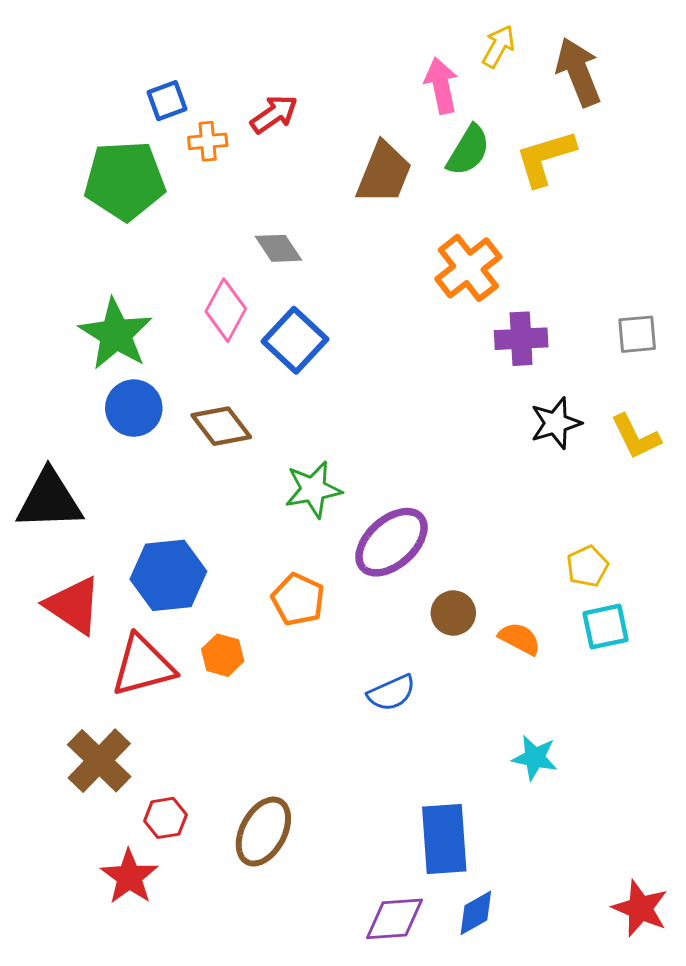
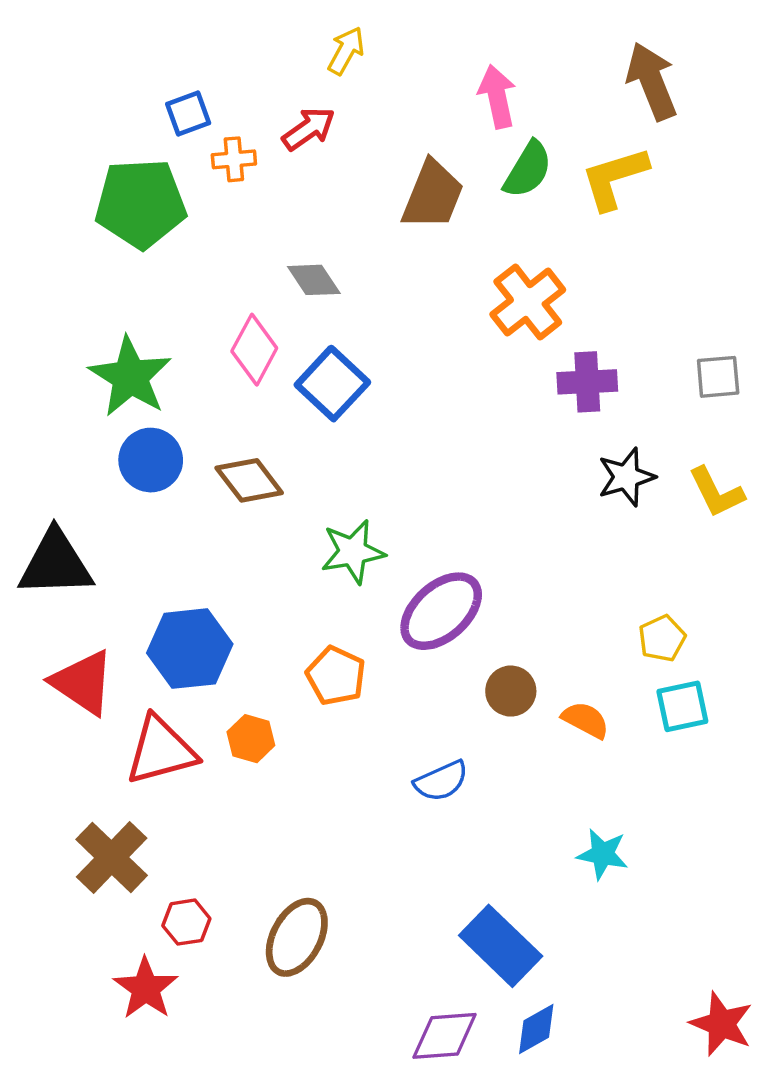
yellow arrow: (498, 46) -> (346, 51), moved
blue rectangle: (444, 839) -> (501, 946), turned -42

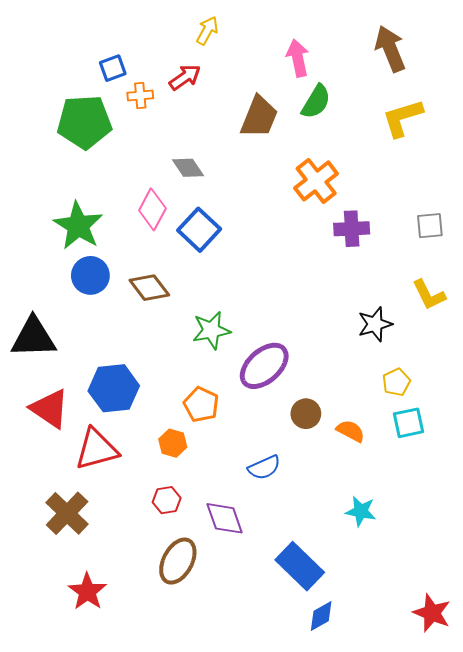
yellow L-shape: (614, 178) -> (402, 118), moved
black star: (626, 477) -> (375, 324), moved
orange hexagon: (251, 739) -> (173, 443), moved
red hexagon: (186, 922) -> (167, 500), moved
purple diamond: (445, 1036) -> (225, 518), moved, turned 75

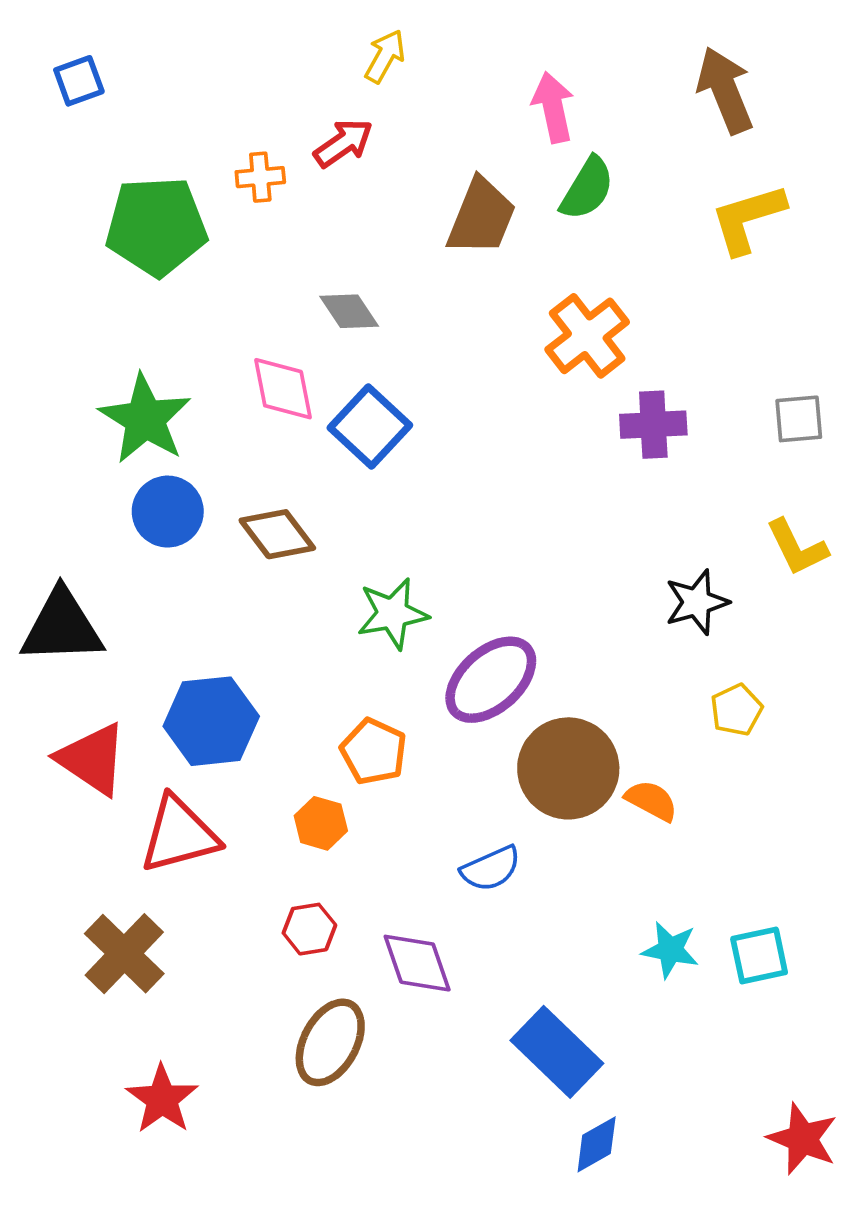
blue square: (113, 68) -> (79, 81), moved
pink diamond: (152, 209) -> (283, 389), turned -39
brown circle: (306, 414) -> (568, 768), size x1.8
cyan square: (409, 423) -> (759, 956), moved

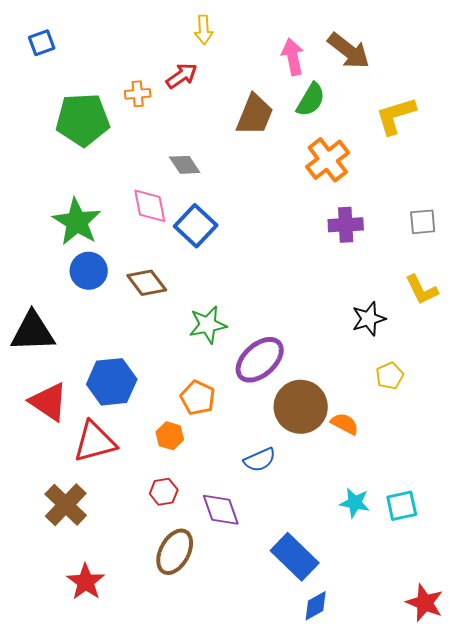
yellow arrow: (385, 56) -> (204, 30), turned 148
brown arrow: (725, 90) -> (349, 51), moved, turned 150
orange cross: (587, 336) -> (328, 160), moved

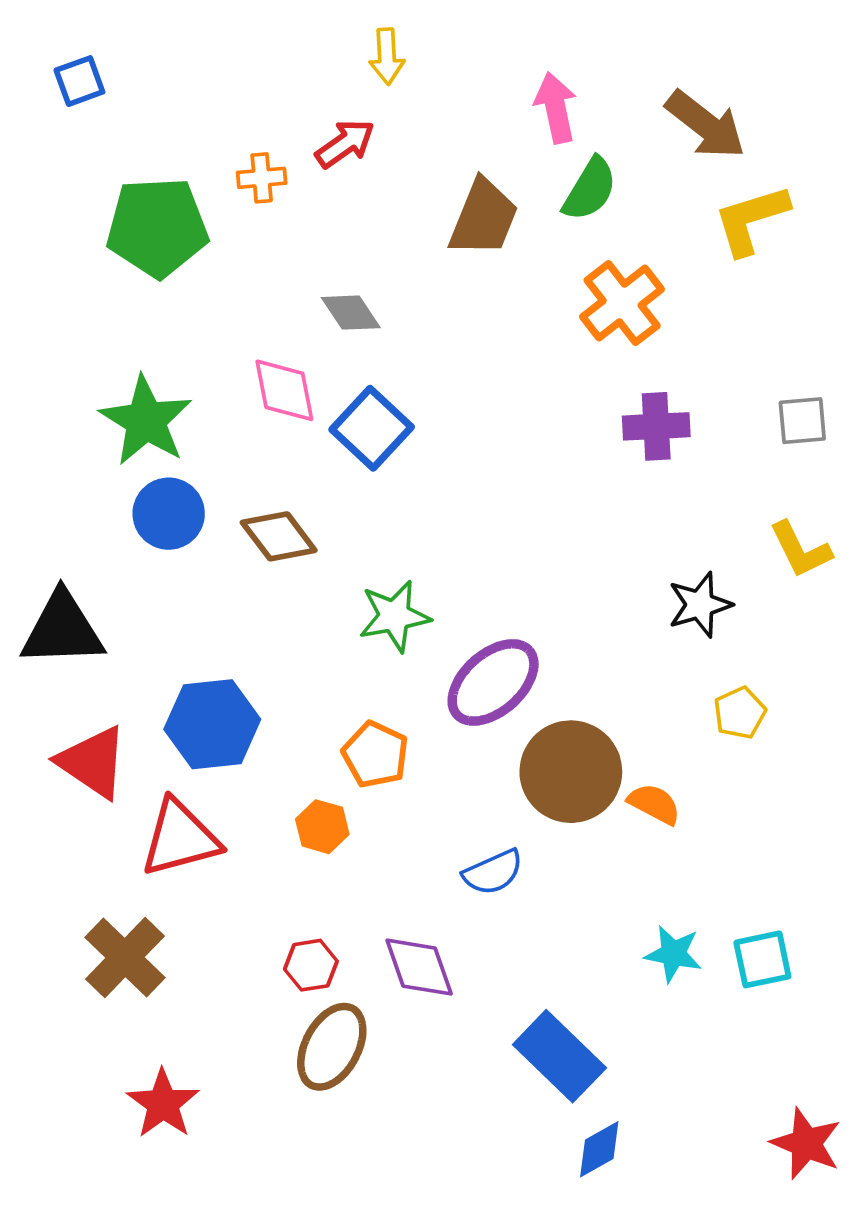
brown arrow: (349, 51) -> (706, 125), moved
red hexagon: (164, 492) -> (311, 965), moved

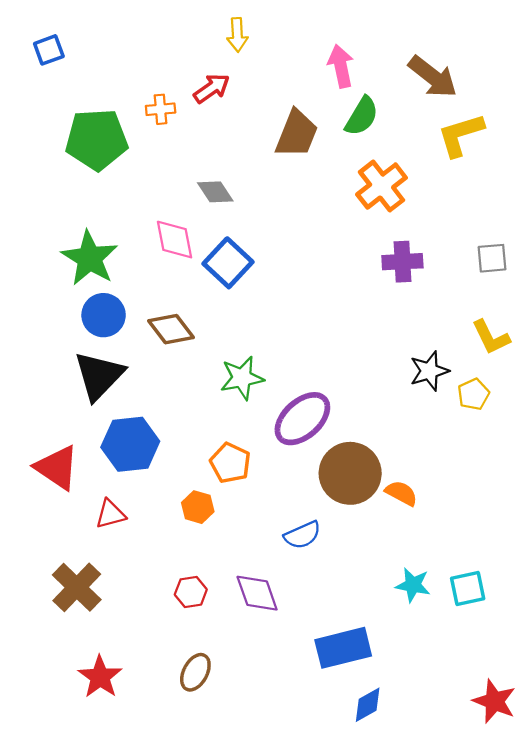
black triangle: (62, 629) -> (99, 376), moved, turned -44
yellow pentagon: (740, 713) -> (473, 394), moved
red triangle: (180, 838) -> (111, 514), size x0.6
brown ellipse: (332, 1047) -> (195, 672), moved, size x0.7
blue rectangle: (559, 1056) -> (343, 648), turned -58

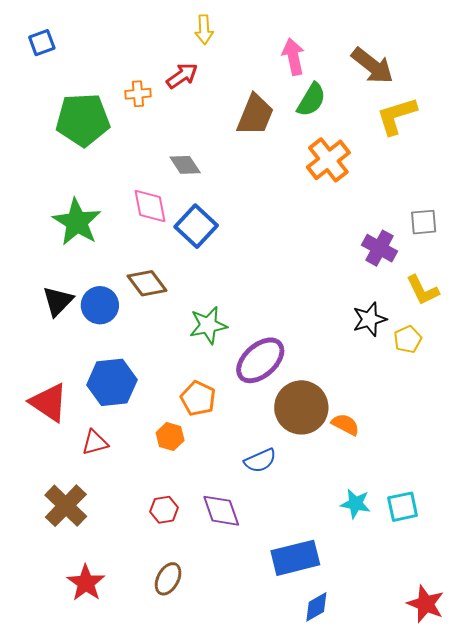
purple cross: (402, 262) -> (380, 248), moved, turned 32
blue circle: (104, 315) -> (100, 305), moved
black triangle: (99, 376) -> (58, 301), moved, size x0.7

